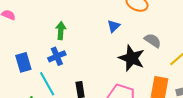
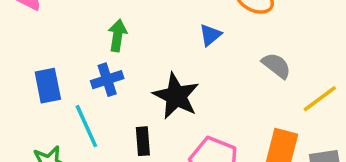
black star: (132, 58) -> (176, 96), moved

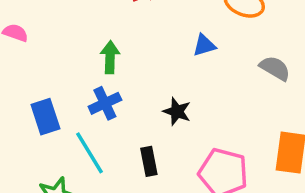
blue triangle: (210, 35) -> (204, 45), turned 30
black star: (176, 96) -> (177, 111), size x0.6

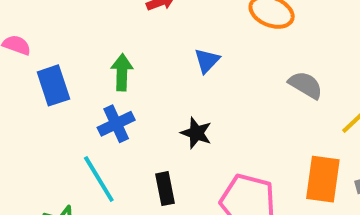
blue triangle: (204, 45) -> (207, 61), moved, turned -30
blue rectangle: (45, 117) -> (53, 85), moved

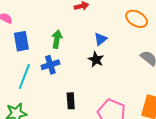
black star: (196, 133) -> (96, 59), moved
cyan line: (99, 179) -> (24, 77), moved, turned 45

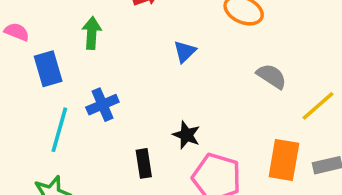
green arrow: (57, 39) -> (92, 33), moved
black star: (96, 59) -> (186, 135), moved

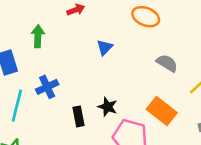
orange rectangle: (284, 160) -> (162, 111), moved, turned -60
black rectangle: (144, 163) -> (78, 116), moved

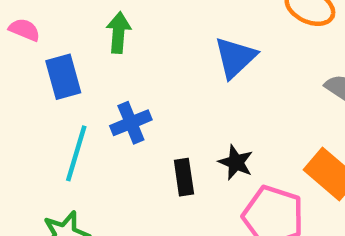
blue triangle: (105, 47) -> (235, 57), size x1.5

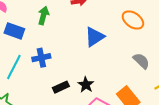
blue rectangle: (63, 77) -> (14, 31), turned -66
black rectangle: (184, 177) -> (61, 87), turned 63

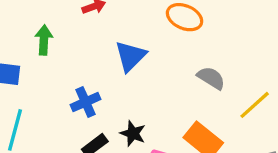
blue cross: (41, 58) -> (86, 102), moved

